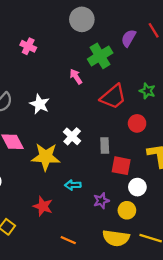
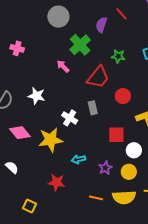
green star: (147, 91) -> (118, 56), moved
gray rectangle: (105, 146) -> (93, 108), moved
orange line: (68, 240) -> (96, 198), moved

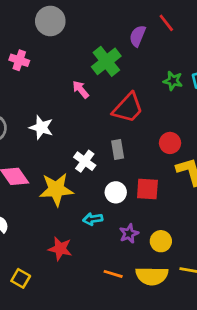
gray circle: (58, 17) -> (50, 21), moved
green star: (118, 56) -> (173, 81), moved
red circle: (123, 96) -> (170, 143), moved
white circle: (134, 150) -> (116, 192), moved

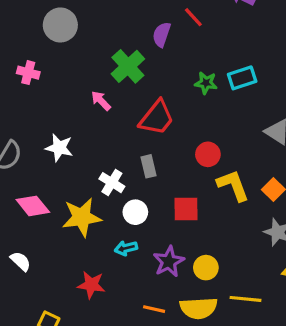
white circle: (116, 192) -> (135, 212), moved
purple star: (129, 234) -> (169, 262), size x1.4

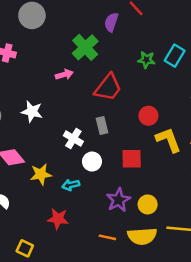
cyan rectangle: (242, 78) -> (175, 56), turned -40
pink arrow: (101, 101) -> (64, 75), turned 119
yellow star: (82, 217) -> (41, 174), moved, size x0.7
cyan arrow: (126, 248) -> (71, 185), moved

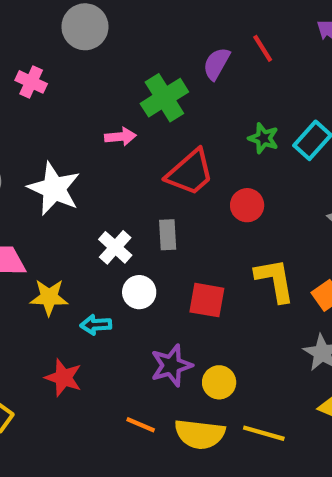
white star: (32, 112) -> (54, 189), size x1.4
red circle: (148, 116) -> (247, 205), moved

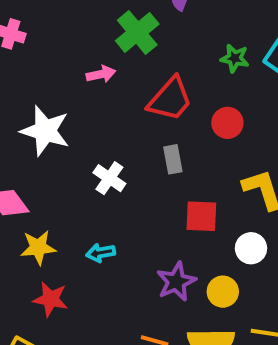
gray rectangle: (168, 235) -> (173, 159), moved
white circle: (139, 292) -> (251, 248), moved
yellow star: (49, 297) -> (38, 247), moved
red star: (63, 378) -> (50, 299), moved

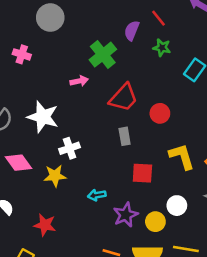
green star: (235, 58) -> (162, 48), moved
white cross: (109, 178) -> (70, 148), moved, turned 36
yellow star: (38, 247) -> (55, 176), moved
white circle: (251, 248) -> (177, 206), moved
cyan arrow: (101, 253) -> (97, 195), moved

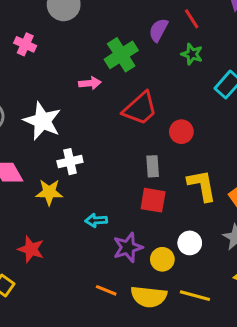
gray rectangle: (125, 136) -> (153, 166), moved

